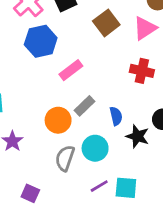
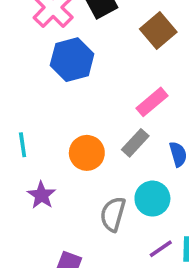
pink rectangle: (71, 70) -> (152, 102), moved
orange circle: (58, 120) -> (87, 153), moved

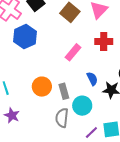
gray rectangle: (135, 143) -> (64, 91), moved, turned -49
purple star: (42, 195) -> (12, 115), moved

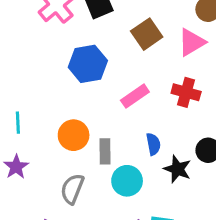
blue hexagon: (25, 37) -> (88, 64), moved
gray semicircle: (62, 118) -> (72, 189), moved

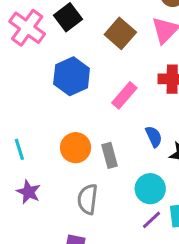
cyan circle: (127, 181) -> (150, 189), moved

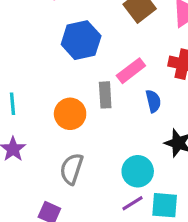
blue semicircle: (154, 137) -> (153, 101), moved
gray rectangle: (109, 155) -> (105, 95), moved

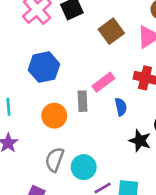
blue hexagon: (81, 40) -> (44, 67), moved
cyan circle: (138, 171) -> (84, 167), moved

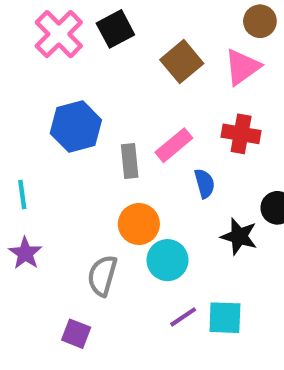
gray rectangle: (82, 101) -> (130, 161), moved
orange circle: (54, 116) -> (139, 224), moved
cyan circle: (84, 167) -> (167, 260), moved

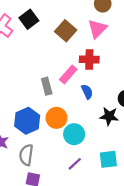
blue hexagon: (76, 127) -> (27, 121), moved
red cross: (241, 134) -> (89, 59), moved
gray semicircle: (102, 276) -> (26, 155), moved
purple line: (183, 317) -> (75, 164), moved

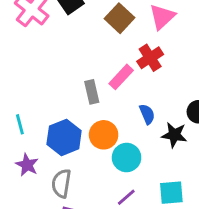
red cross: (89, 59) -> (150, 58), turned -36
blue semicircle: (87, 92) -> (147, 114), moved

